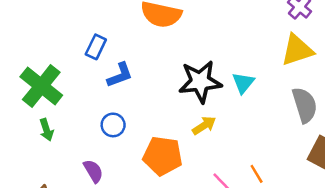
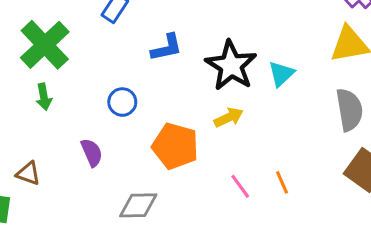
blue L-shape: (120, 75) -> (166, 48), moved
black star: (200, 82) -> (231, 66), turned 30

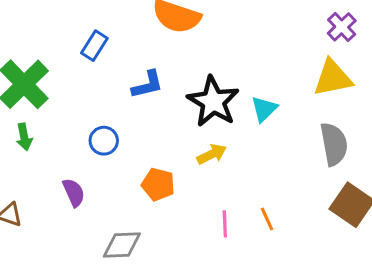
orange pentagon: (175, 146) -> (158, 184), size x0.7
pink line: (240, 186) -> (225, 224), turned 35

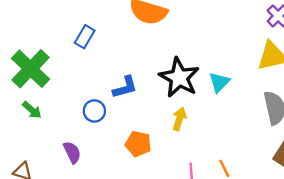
blue L-shape: (147, 85) -> (125, 87), moved
green arrow: (24, 137) -> (32, 110), turned -36
yellow arrow: (212, 154) -> (179, 119), turned -45

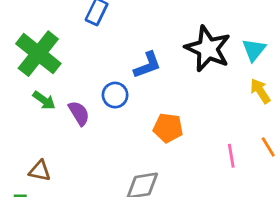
yellow arrow: (179, 119) -> (260, 91), moved, turned -45
purple semicircle: (72, 152) -> (79, 113), moved

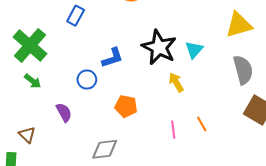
yellow arrow: (260, 91) -> (176, 82), moved
purple semicircle: (79, 113) -> (64, 112), moved
brown triangle: (40, 171) -> (27, 135), turned 30

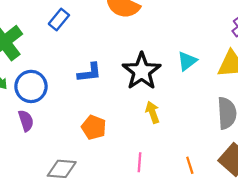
cyan triangle: (194, 50) -> (187, 61), moved
blue circle: (87, 80) -> (31, 86), moved, size x1.5
orange line: (202, 124) -> (190, 165), moved

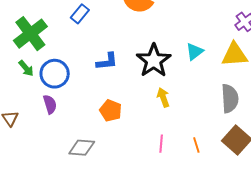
pink line: (139, 162) -> (161, 144), moved

